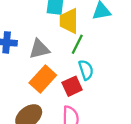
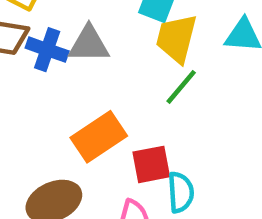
gray triangle: (39, 49) -> (89, 44), moved
cyan semicircle: (86, 70) -> (181, 192), moved

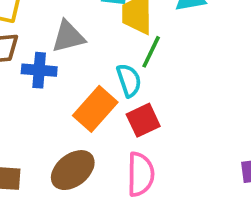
blue cross: (47, 50) -> (39, 70), moved
cyan semicircle: (181, 192) -> (129, 80), moved

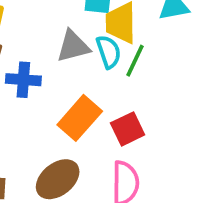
gray triangle: (68, 37) -> (73, 46), moved
cyan semicircle: (129, 80) -> (109, 52), moved

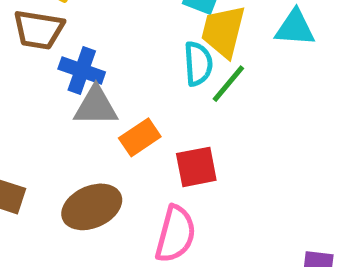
gray triangle: (73, 46) -> (96, 106), moved
orange rectangle: (80, 118) -> (140, 137), size x0.7

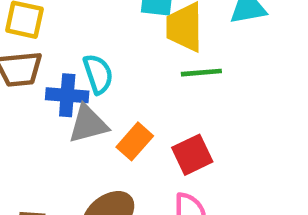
cyan semicircle: (198, 64) -> (98, 74), moved
green line: (228, 84) -> (201, 73), turned 60

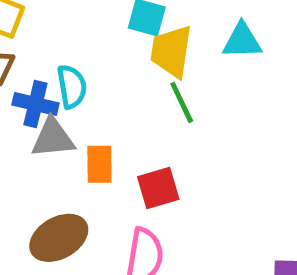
green line: (201, 73) -> (182, 102), turned 60
orange rectangle: (135, 141) -> (99, 164), turned -51

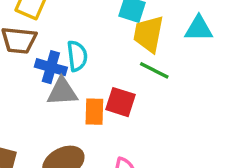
green line: (182, 102) -> (154, 70), turned -40
red square: (158, 188) -> (121, 102), moved, turned 32

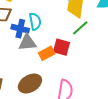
green line: (154, 70) -> (80, 28), turned -66
orange rectangle: (94, 112) -> (47, 53), turned 63

